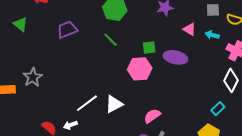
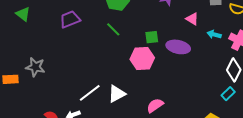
cyan arrow: (212, 35) -> (214, 34), moved
gray star: (33, 77) -> (35, 67), turned -30
cyan rectangle: (218, 109) -> (228, 94), moved

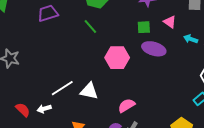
green square: (152, 37) -> (144, 27), moved
white triangle: (117, 94) -> (89, 91), turned 36

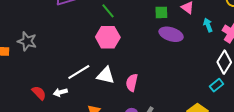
cyan arrow: (191, 39) -> (208, 25), turned 48
pink hexagon: (117, 58) -> (108, 37), moved
pink semicircle: (126, 105) -> (132, 83), moved, turned -48

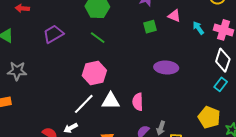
purple ellipse: (171, 34) -> (166, 67), moved
pink hexagon: (108, 37) -> (94, 73), moved
gray star: (27, 41) -> (17, 71), moved

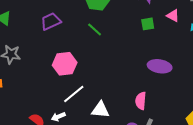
pink hexagon: (94, 73) -> (65, 64), moved
white triangle: (111, 101) -> (100, 110), moved
pink semicircle: (138, 102) -> (141, 101), moved

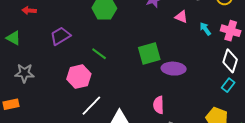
green square: (148, 24) -> (149, 54), moved, size x1.6
green line: (95, 30) -> (99, 54), moved

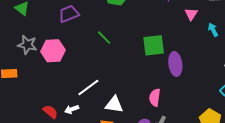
pink triangle: (181, 17) -> (191, 14), turned 32
purple ellipse: (174, 69) -> (175, 64), turned 70
pink hexagon: (79, 77) -> (53, 51), moved

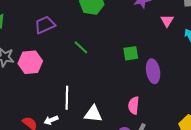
green square: (154, 45) -> (131, 53), size x0.7
white line: (88, 88) -> (67, 98), turned -50

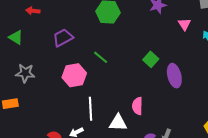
green square: (131, 53) -> (151, 59), turned -35
pink hexagon: (30, 62) -> (74, 75), moved
pink semicircle: (134, 105) -> (137, 106), moved

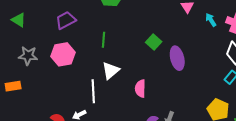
green line: (101, 57) -> (103, 40), turned 56
pink hexagon: (74, 75) -> (63, 54), moved
white triangle: (118, 123) -> (111, 71), moved, turned -42

